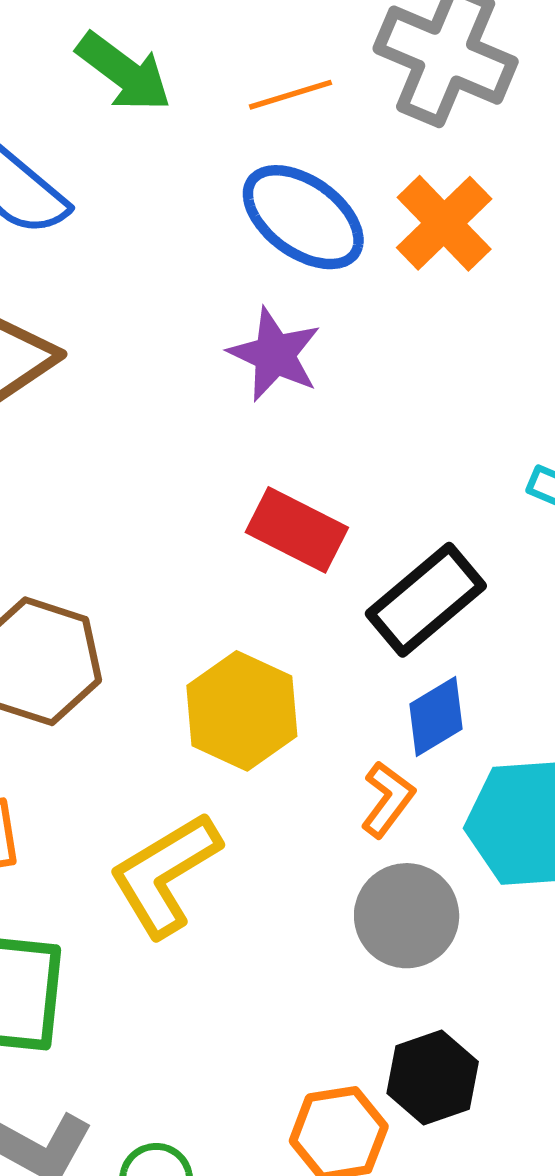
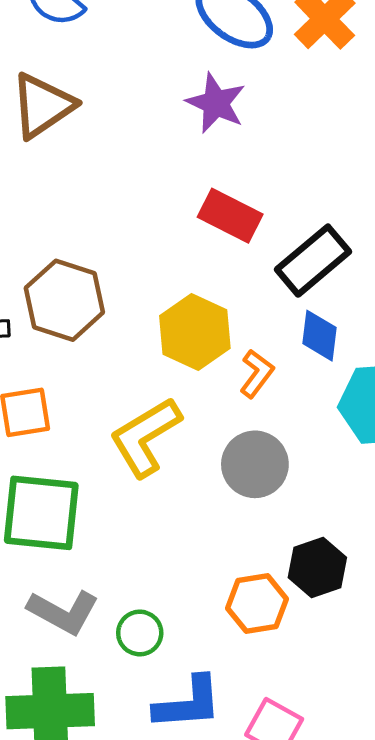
blue diamond: (436, 716) -> (319, 336), turned -52
orange L-shape: (388, 799) -> (257, 374), moved
gray circle: (407, 916) -> (255, 464), moved

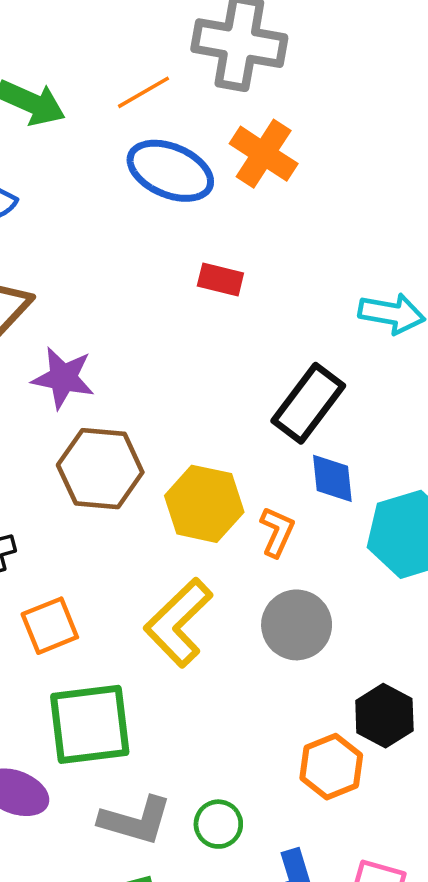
purple star: (216, 103) -> (63, 378), moved
red rectangle: (230, 216) -> (220, 279), moved, size x0.7
brown hexagon: (64, 300) -> (100, 469), moved

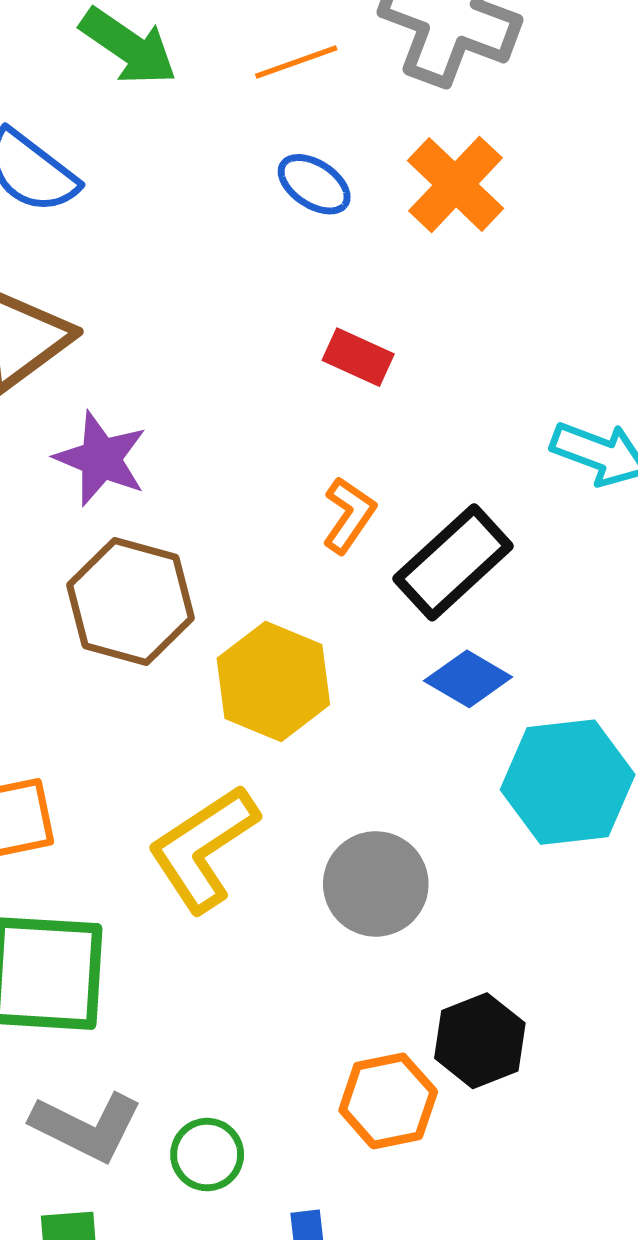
blue ellipse: (170, 171) -> (314, 184), size x0.6
blue diamond: (332, 478) -> (468, 679), turned -64
orange L-shape: (277, 532) -> (349, 515), moved

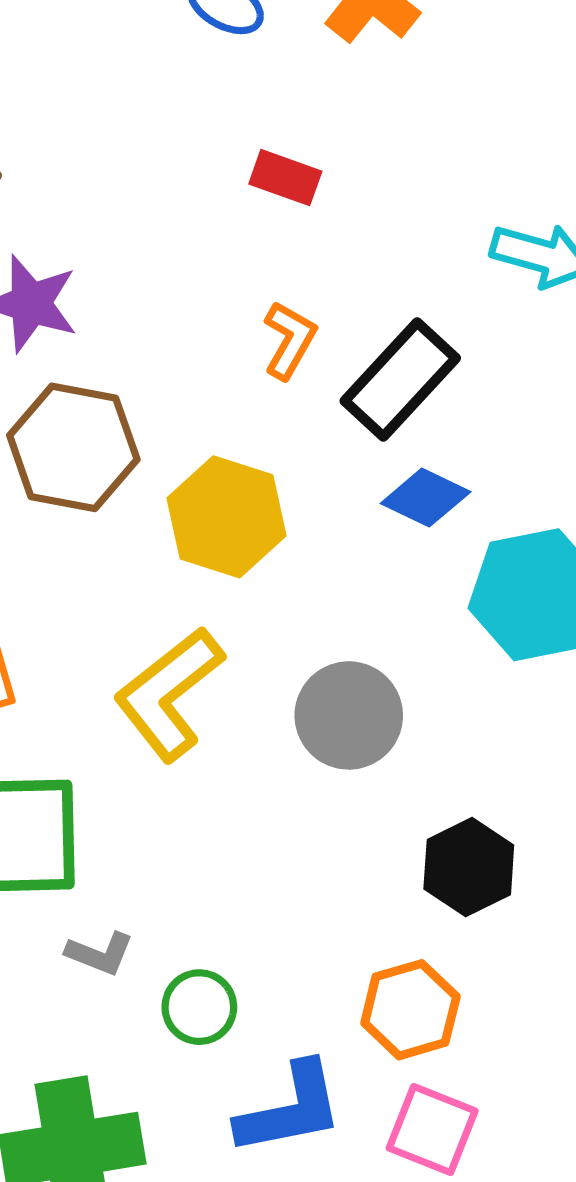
orange hexagon: (388, 1101) -> (410, 1010), moved
gray L-shape: (87, 1127) -> (100, 954), moved, size x0.6

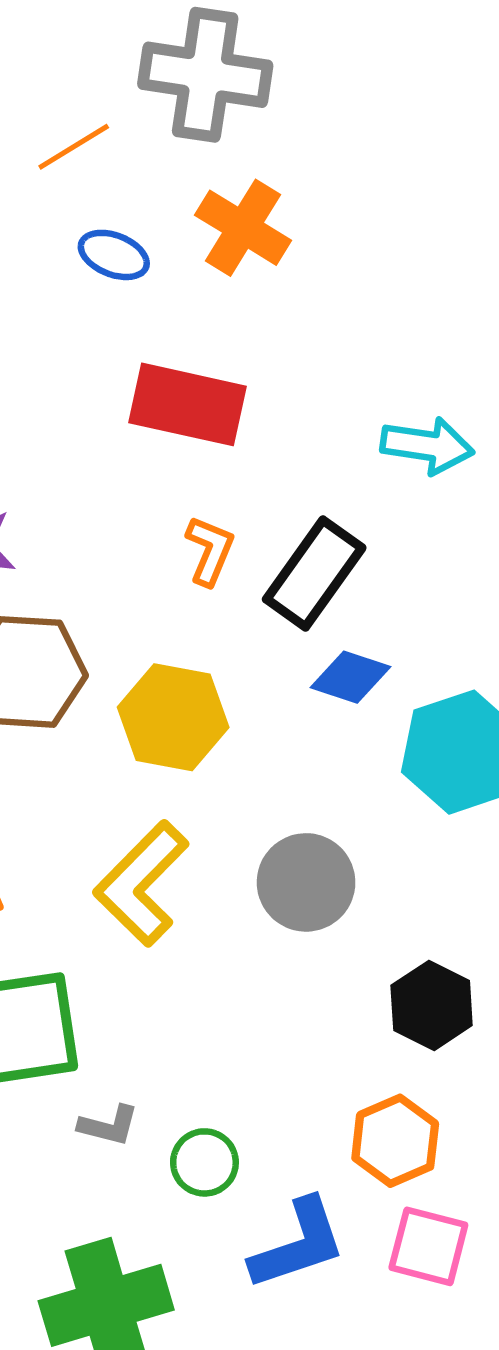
red rectangle: (285, 178) -> (188, 404), size x1.8

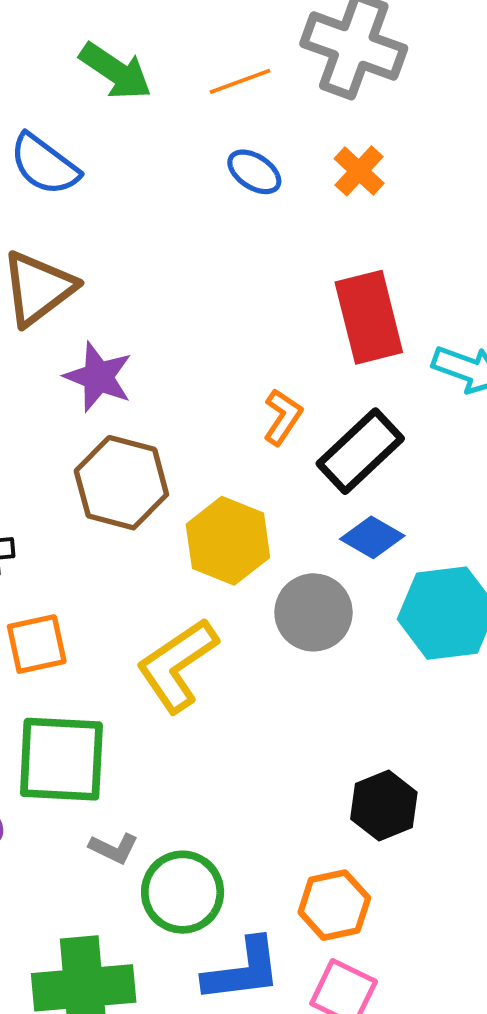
orange cross: (243, 228) -> (359, 171), size x0.7
red rectangle: (188, 404) -> (369, 317), moved, turned 52
gray circle: (306, 882) -> (313, 612), moved
green circle: (204, 1162) -> (183, 892), size x1.5

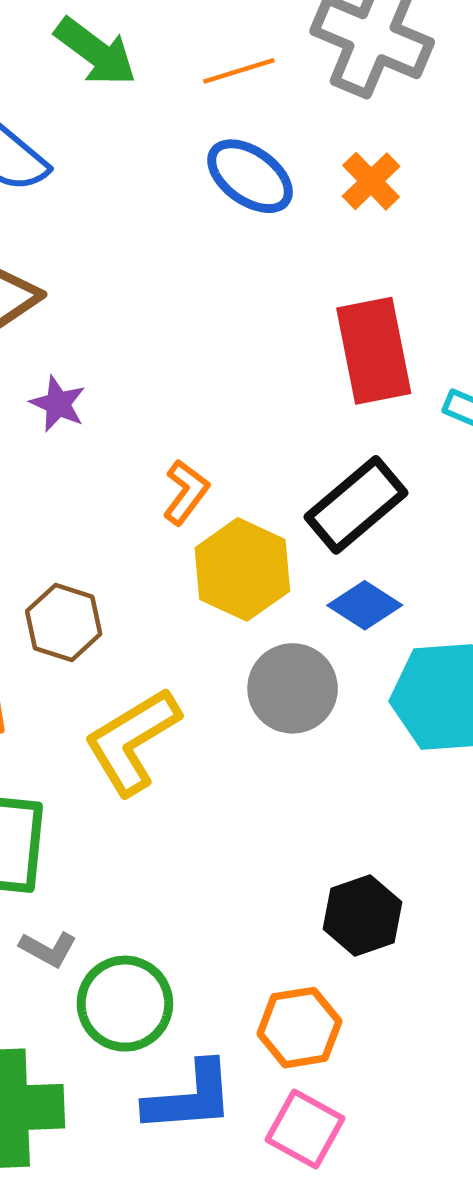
blue ellipse: (254, 172) -> (250, 176), size x1.4
purple star: (98, 377) -> (58, 404), size x0.7
orange L-shape: (283, 417) -> (186, 492), moved
brown hexagon: (121, 483) -> (64, 622), moved, size x0.7
yellow hexagon: (228, 541) -> (242, 569), moved

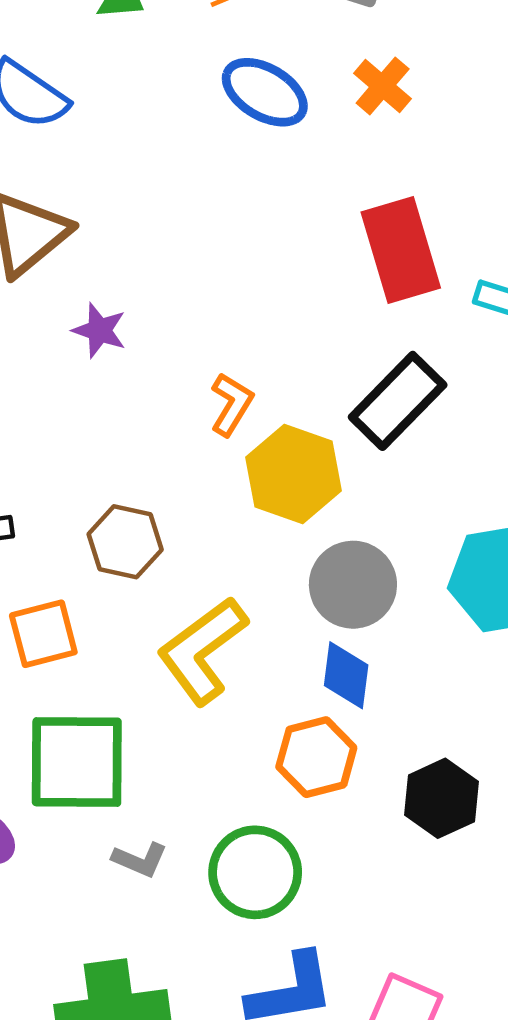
blue diamond: (365, 605) -> (346, 675), moved, turned 70
green circle: (125, 1004) -> (255, 872), moved
orange hexagon: (299, 1028) -> (316, 757), moved

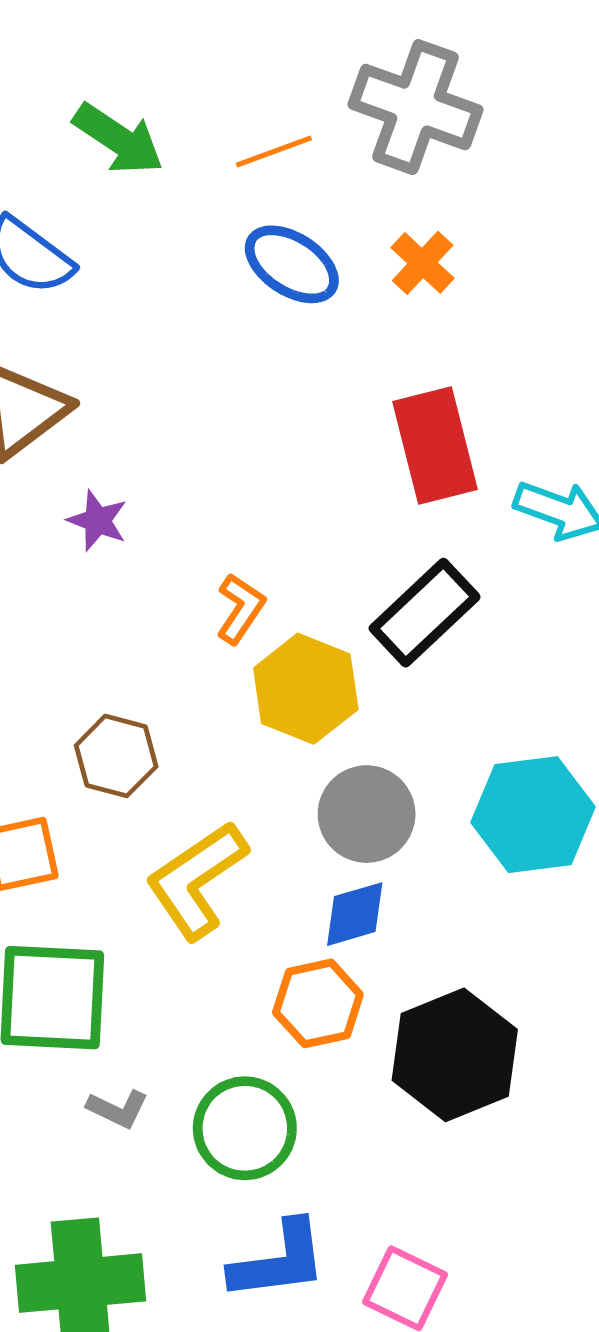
blue diamond: (346, 675) -> (355, 914), turned 64
black hexagon: (441, 798) -> (455, 1055), size x1.5

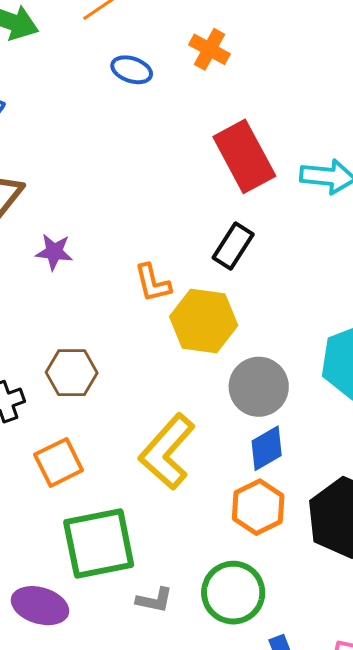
blue ellipse: (292, 264) -> (132, 70), size x0.7
orange L-shape: (240, 609) -> (153, 283), turned 147
black rectangle: (425, 613) -> (233, 246), moved, size x0.7
brown hexagon: (116, 756) -> (72, 373), moved

